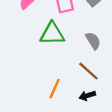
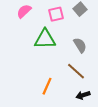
black arrow: (87, 96) -> (83, 95), moved

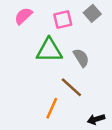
gray semicircle: (80, 45) -> (81, 58), moved
brown line: (76, 71) -> (71, 87), moved

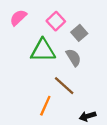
gray square: (92, 13) -> (79, 33), moved
pink square: (63, 20) -> (56, 21), turned -30

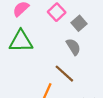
green triangle: (43, 50) -> (21, 41), moved

